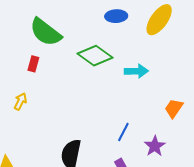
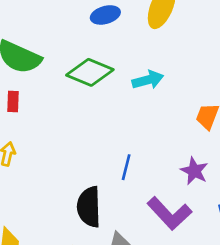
blue line: (123, 132) -> (126, 167), moved

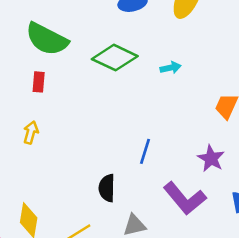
cyan arrow: (148, 80) -> (171, 68), size x0.7
black semicircle: (89, 207) -> (107, 188), size x0.7

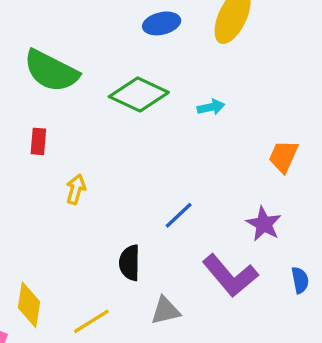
red rectangle: (39, 82) -> (38, 141), moved
yellow arrow: (31, 133) -> (76, 189), moved
blue line: (145, 151) -> (179, 215), turned 30

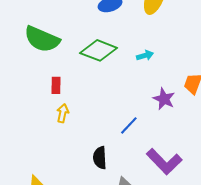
red rectangle: (38, 141) -> (56, 85), moved
purple star: (264, 224) -> (164, 99), moved

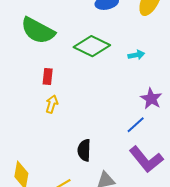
blue line: (129, 125) -> (136, 125), moved

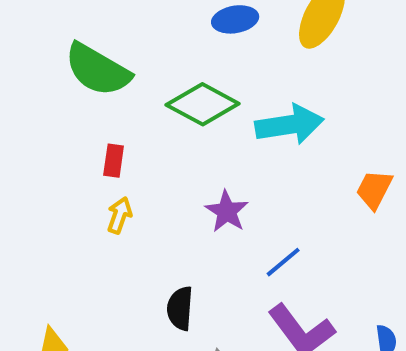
cyan arrow: (136, 55) -> (289, 125), size x2.0
purple star: (151, 99) -> (227, 211), moved

